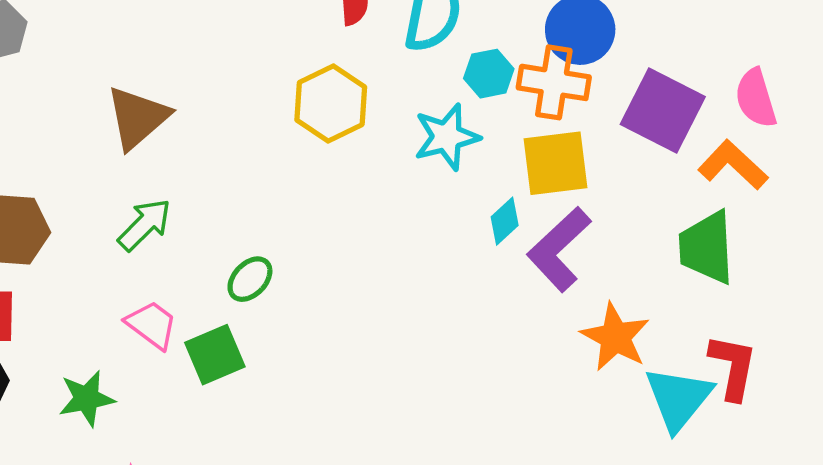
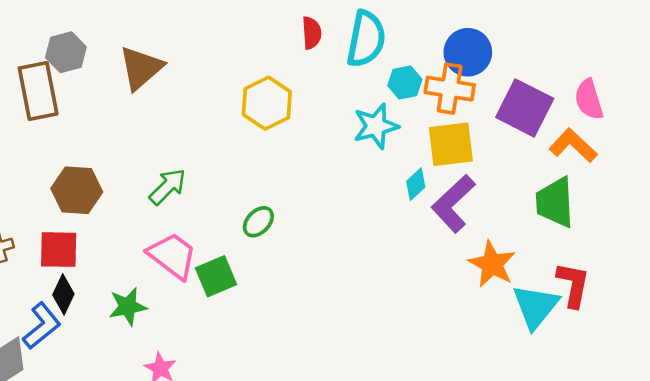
yellow hexagon: (331, 103) -> (267, 103), moved
brown triangle: (138, 118) -> (141, 68), moved
green ellipse: (250, 279) -> (258, 222), moved
pink trapezoid: (152, 325) -> (172, 256), size x1.4

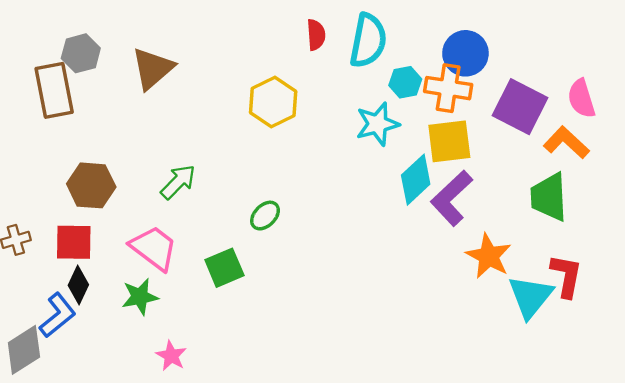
cyan diamond: (416, 184) -> (416, 180), size x1.6
pink trapezoid: (172, 256) -> (154, 248), moved

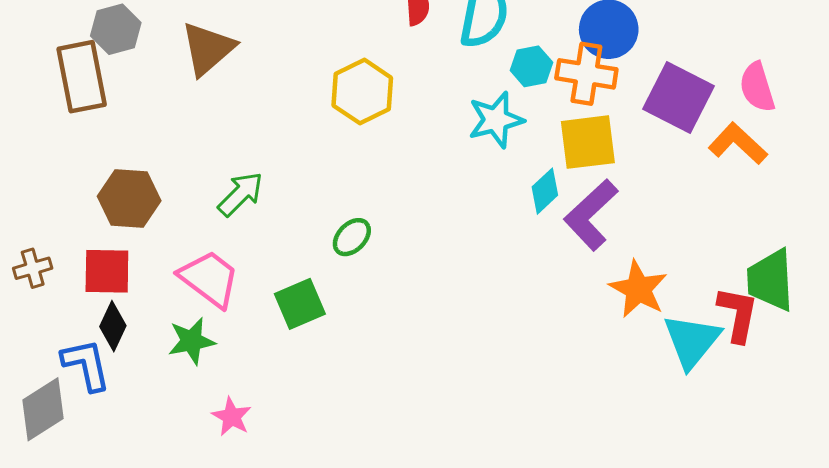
cyan diamond: (416, 180) -> (545, 191), size x0.7
green trapezoid: (549, 197) -> (771, 280), moved
blue L-shape: (58, 315) -> (86, 365), turned -63

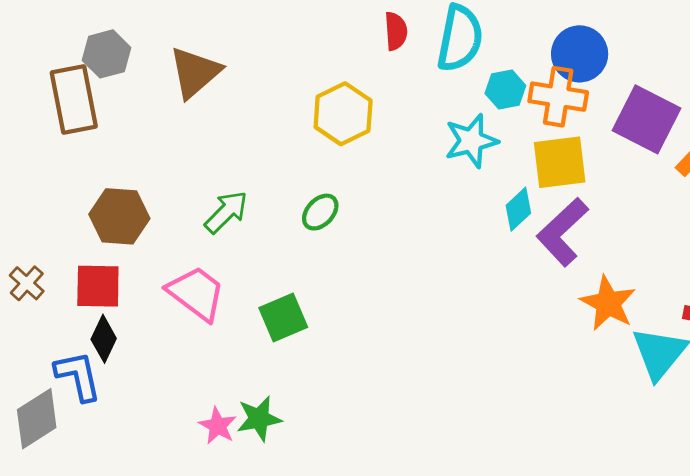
green ellipse: (352, 237) -> (320, 212), moved
brown cross: (33, 268) -> (27, 283), turned -32
green star: (192, 341) -> (259, 419), moved

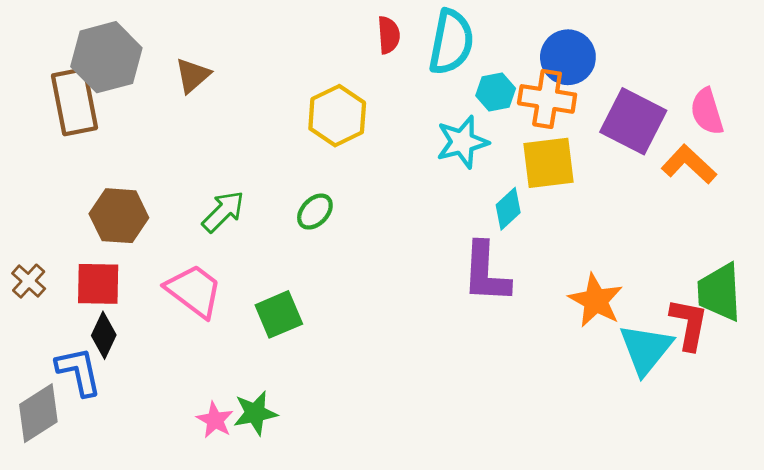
gray hexagon: (107, 54) -> (106, 57), size x1.5
brown triangle: (195, 72) -> (193, 75), size x0.7
purple L-shape: (562, 232) -> (486, 273), moved, turned -44

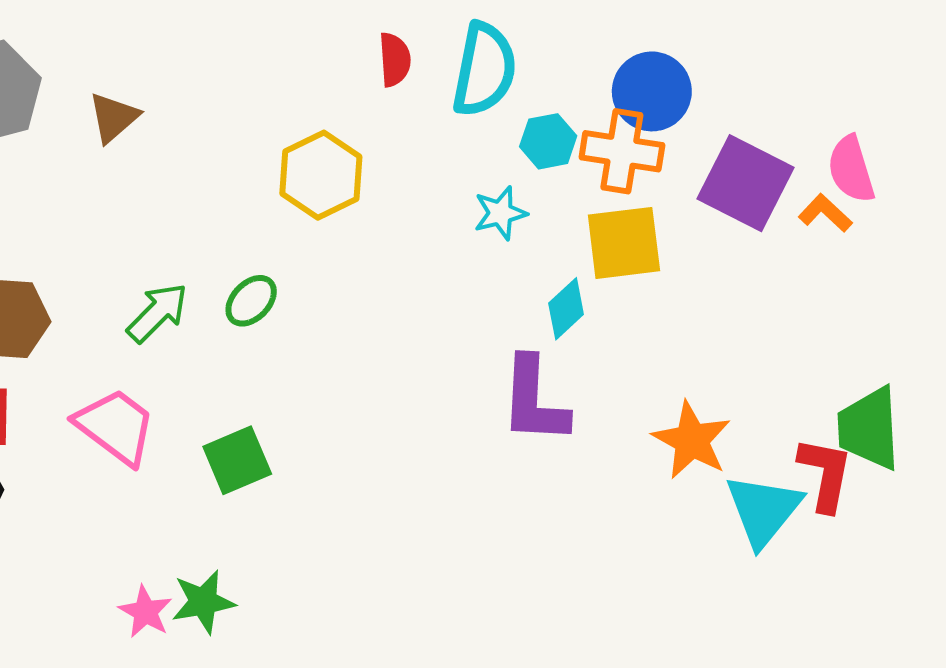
cyan star: (462, 142) -> (500, 213), size x0.7
orange L-shape: (689, 164) -> (825, 213), moved, size x0.7
green ellipse: (315, 212) -> (251, 301), moved

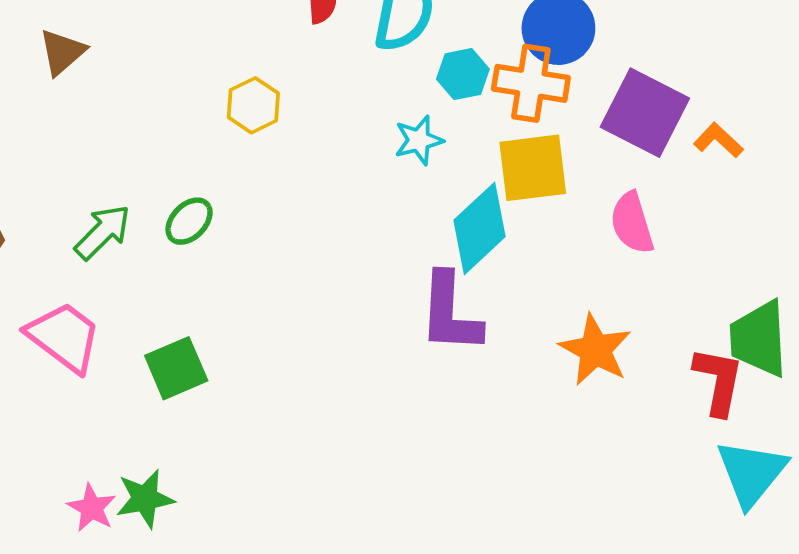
pink semicircle: (851, 169) -> (632, 223), moved
yellow hexagon: (321, 175) -> (253, 105), size x0.7
cyan diamond: (566, 309) -> (479, 228), size x1.6
cyan triangle: (763, 510) -> (751, 473), moved

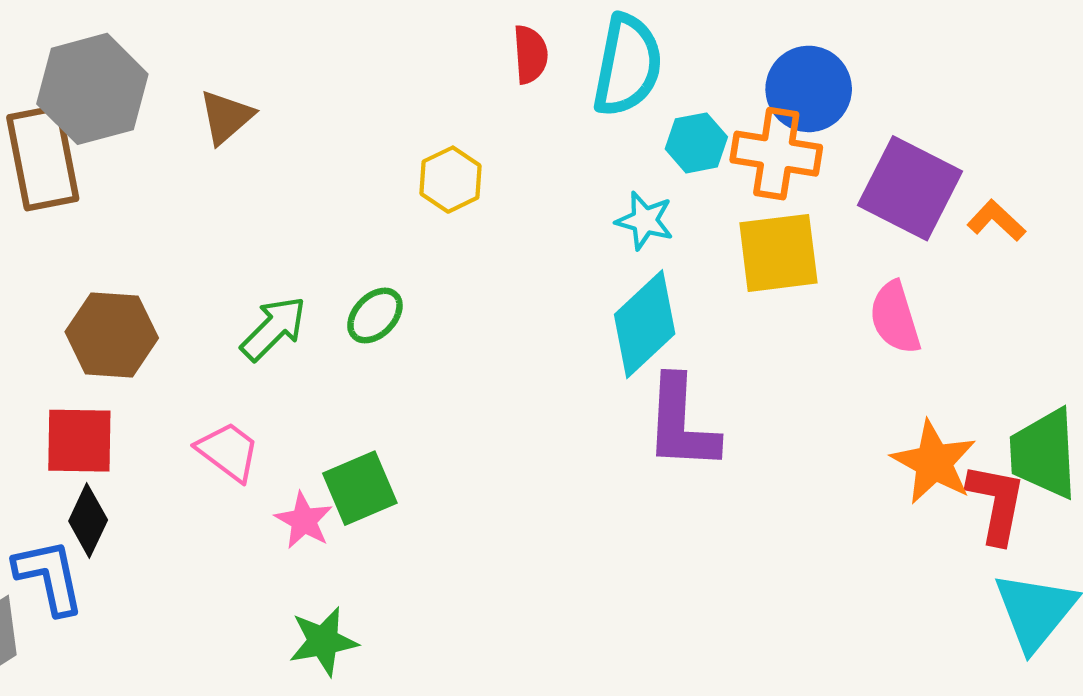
cyan star: (419, 140) -> (645, 221), turned 30
cyan diamond: (479, 228) -> (645, 324), moved
pink trapezoid: (64, 337) -> (228, 451), size x0.7
orange star: (595, 350) -> (934, 462), moved
pink star: (92, 508) -> (304, 520), moved

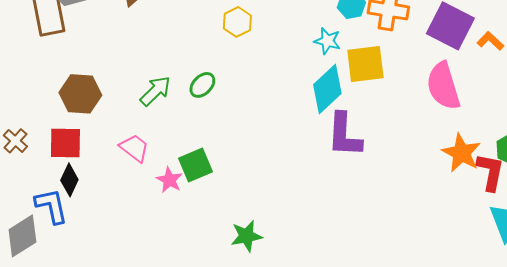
yellow square: (778, 253) -> (365, 64), moved
pink semicircle: (895, 318) -> (443, 86), size x1.4
green star: (323, 641) -> (246, 236), moved

